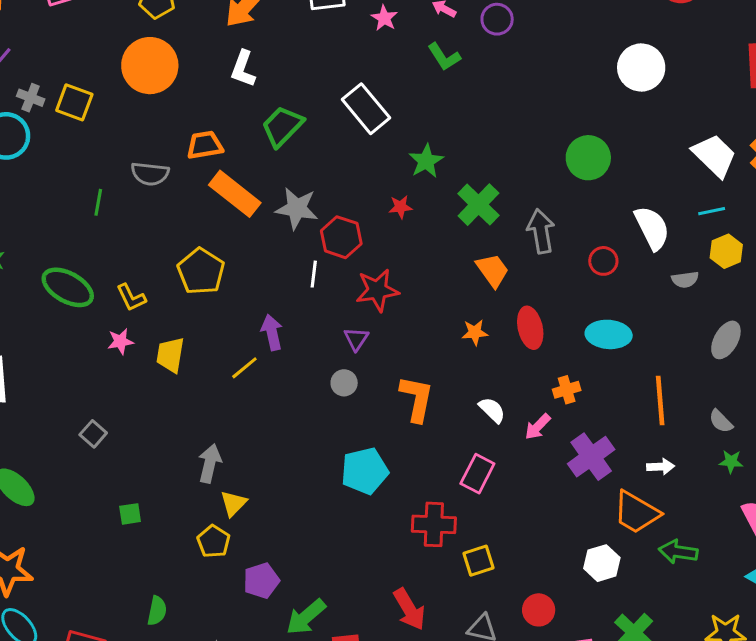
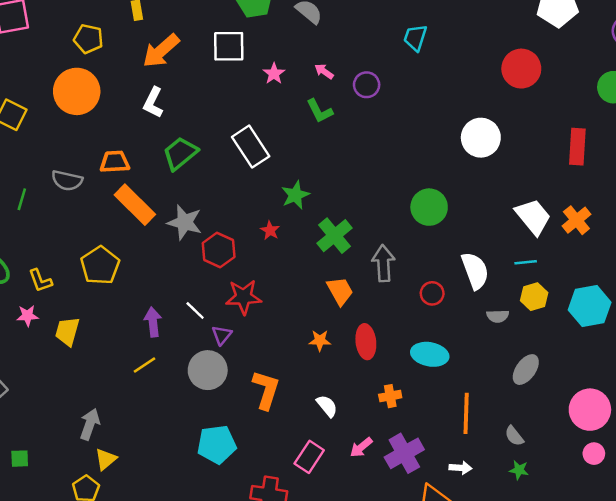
red star: (400, 207) -> (270, 230), turned 30
white line: (314, 274) -> (195, 310), moved, turned -60
yellow line: (244, 368) -> (144, 365), moved
gray circle: (344, 383) -> (208, 370), size x1.8
pink arrow: (538, 427) -> (361, 447), moved

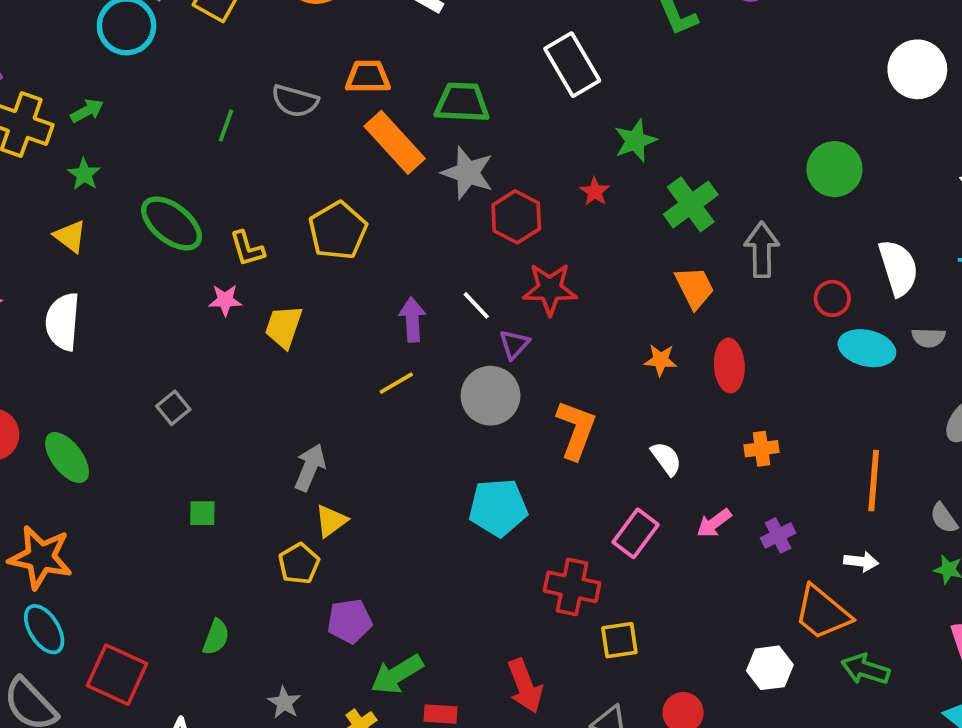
green trapezoid: (180, 153) -> (462, 103), moved, turned 39
cyan ellipse: (430, 354) -> (867, 348), moved
purple cross: (404, 453) -> (778, 535), size x0.6

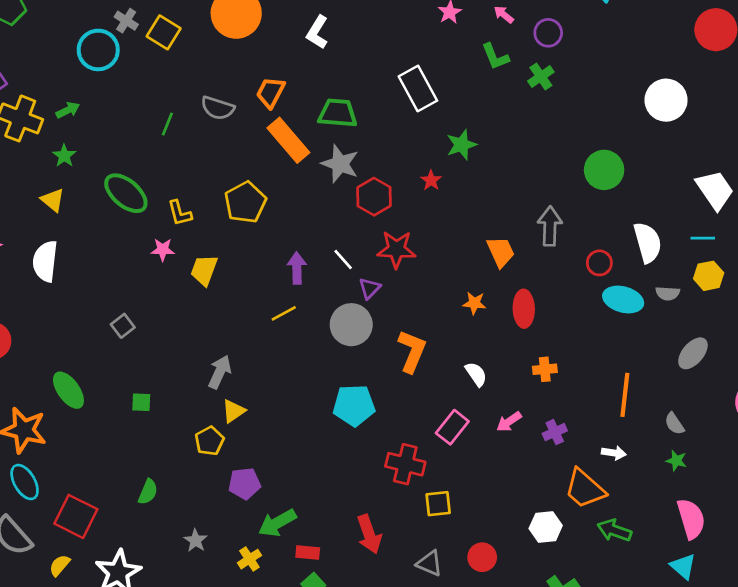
orange trapezoid: (368, 77) -> (271, 92), turned -64
green cross: (691, 204) -> (541, 76), moved, size x0.7
green ellipse: (67, 458) -> (68, 390), moved

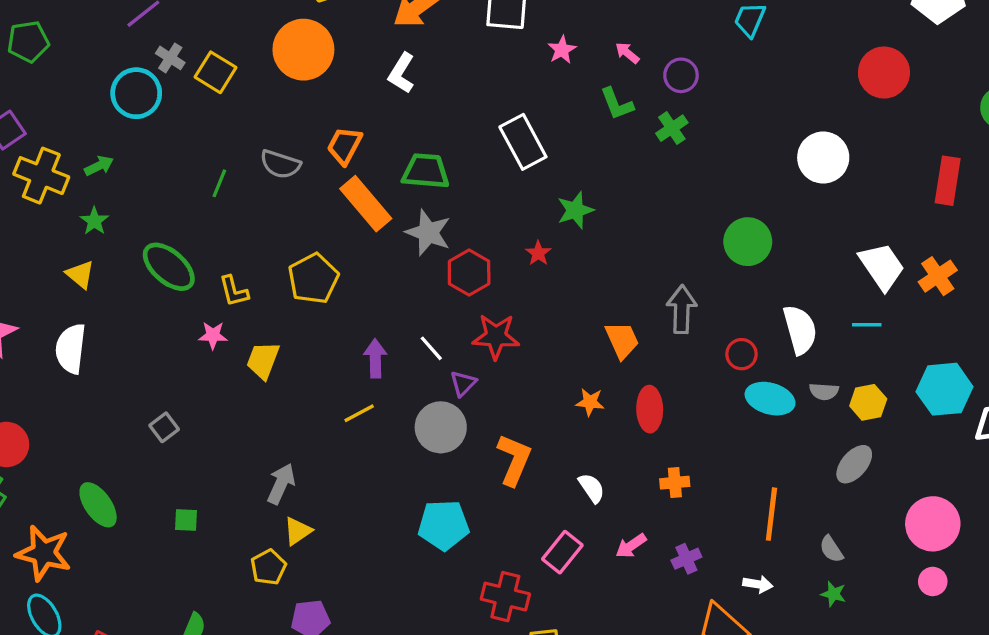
yellow hexagon: (709, 276) -> (868, 402), moved

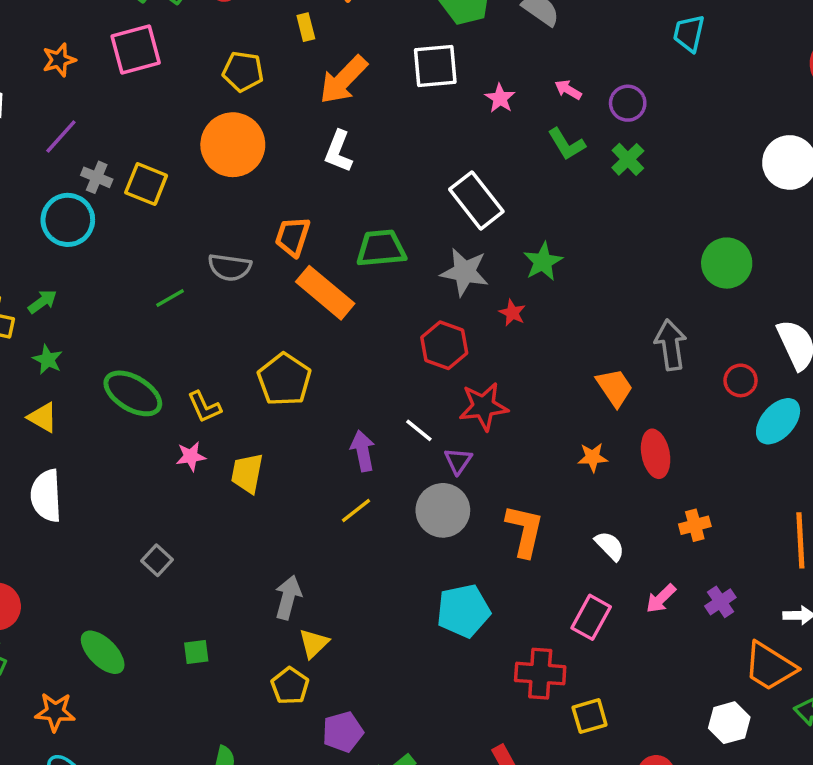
green line: (219, 183) -> (170, 298), turned 48
gray star: (428, 233) -> (465, 272), moved
cyan ellipse: (770, 399) -> (778, 421), turned -54
orange star: (44, 553) -> (55, 712), size x0.7

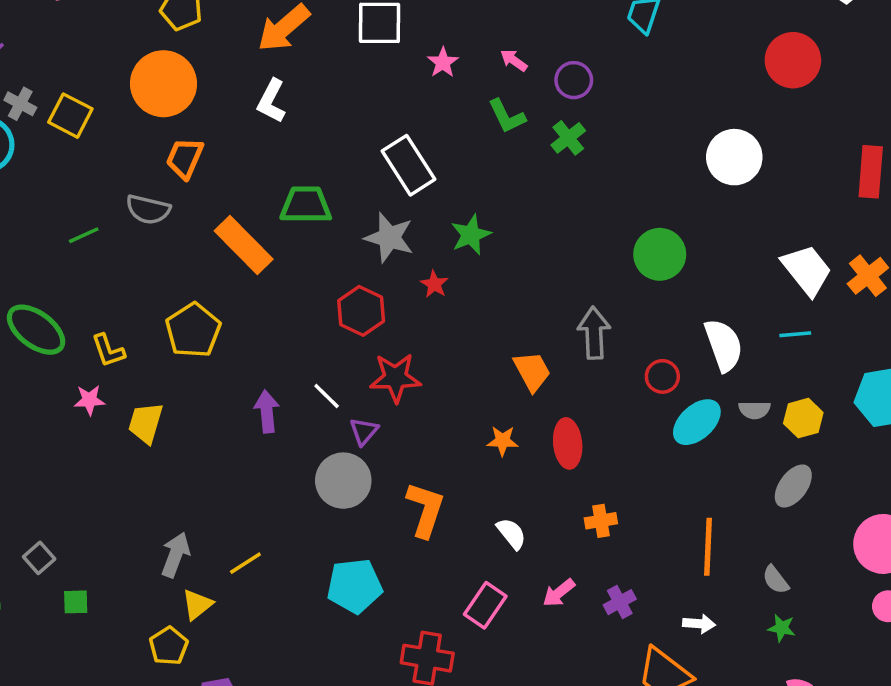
orange trapezoid: (293, 237) -> (185, 158), moved
yellow line: (356, 510) -> (245, 563), moved
gray square: (157, 560) -> (39, 558), moved

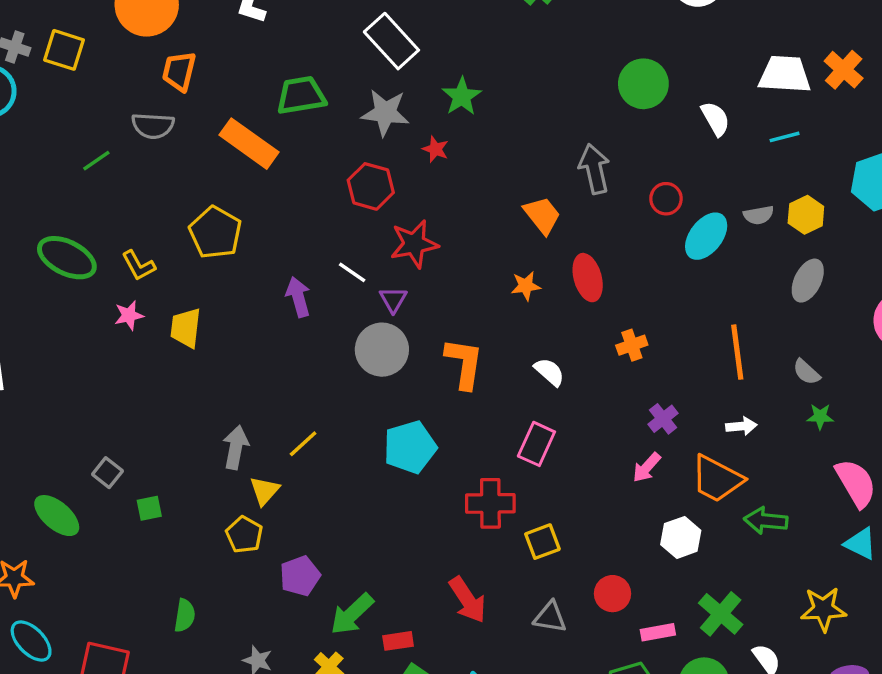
white trapezoid: (807, 270) -> (785, 74), turned -38
white semicircle: (724, 345) -> (716, 119), moved, size x0.7
pink arrow: (559, 593) -> (647, 467), moved

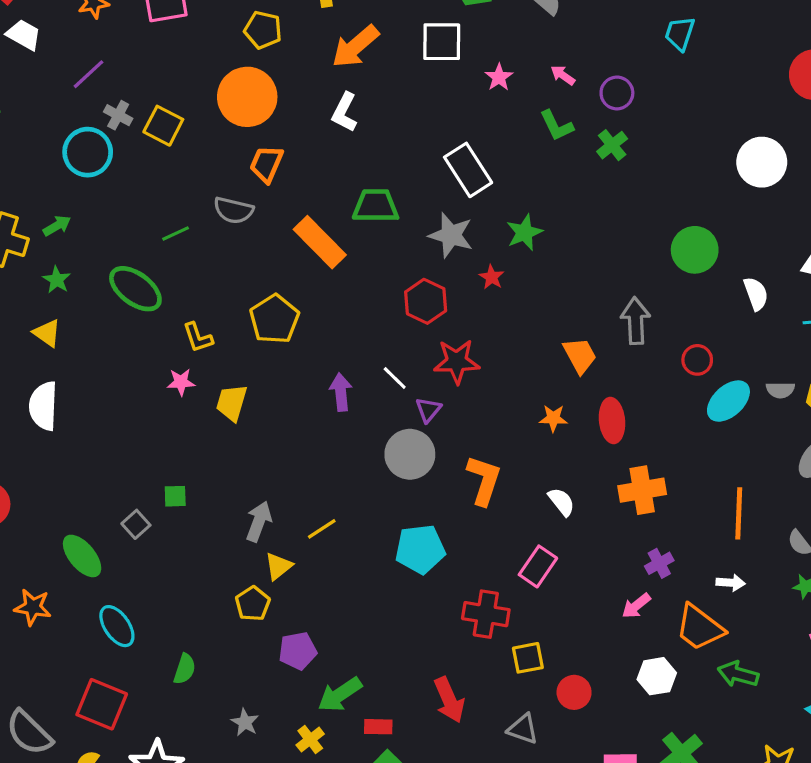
green ellipse: (67, 258) -> (135, 289), moved
orange cross: (632, 345) -> (642, 490), size x1.6
green square: (149, 508) -> (175, 496), moved
red circle: (613, 594) -> (574, 692), moved
cyan ellipse: (31, 641) -> (117, 626), moved

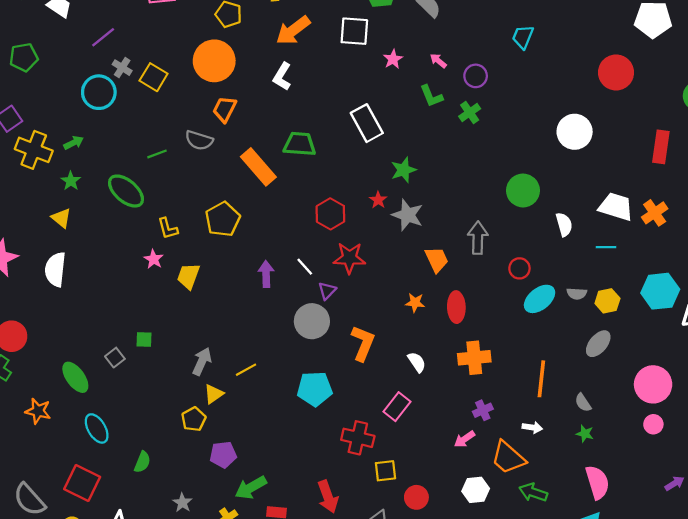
gray star: (451, 235) -> (408, 215), moved
pink star: (181, 382) -> (154, 259), turned 30

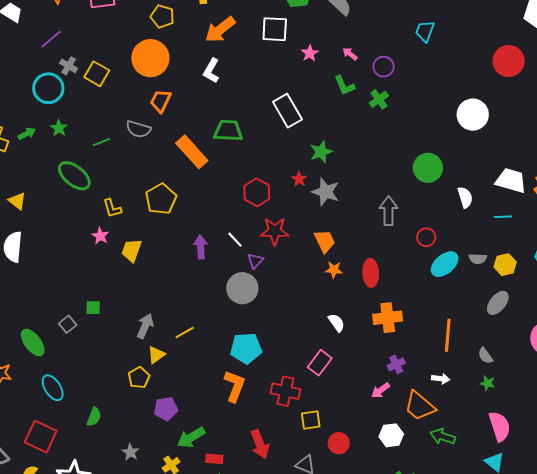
green star: (71, 181) -> (59, 128), moved
orange trapezoid: (437, 260) -> (325, 241), moved
orange L-shape: (363, 343) -> (235, 386), moved

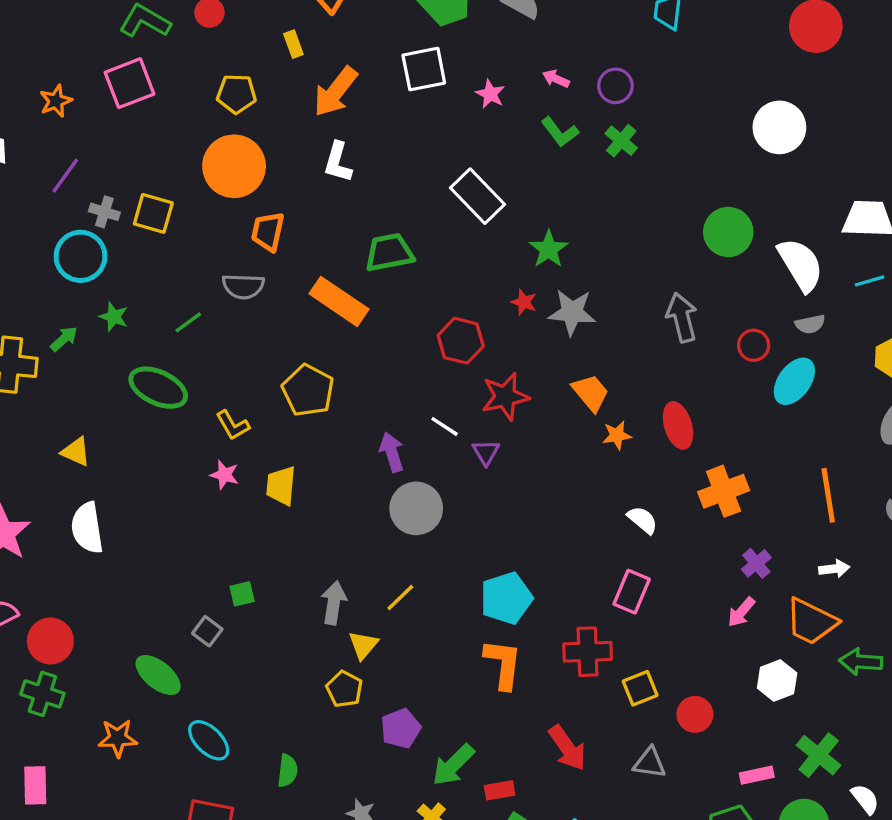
white semicircle: (465, 197) -> (801, 265), size x1.6
gray semicircle: (478, 259) -> (810, 324), moved
gray circle: (242, 288) -> (416, 508), moved

